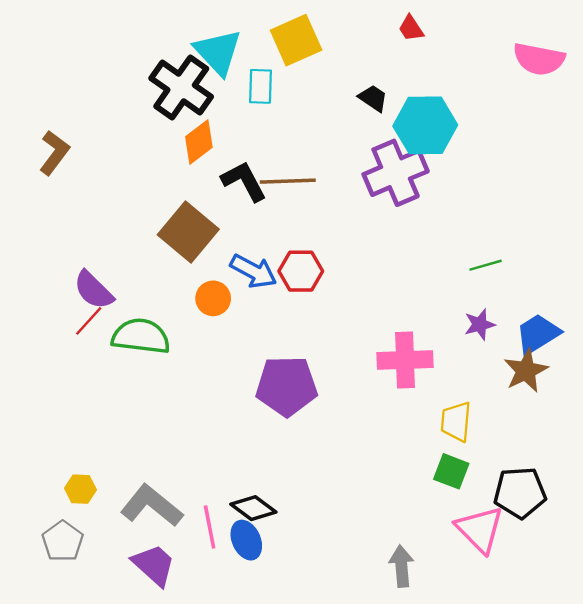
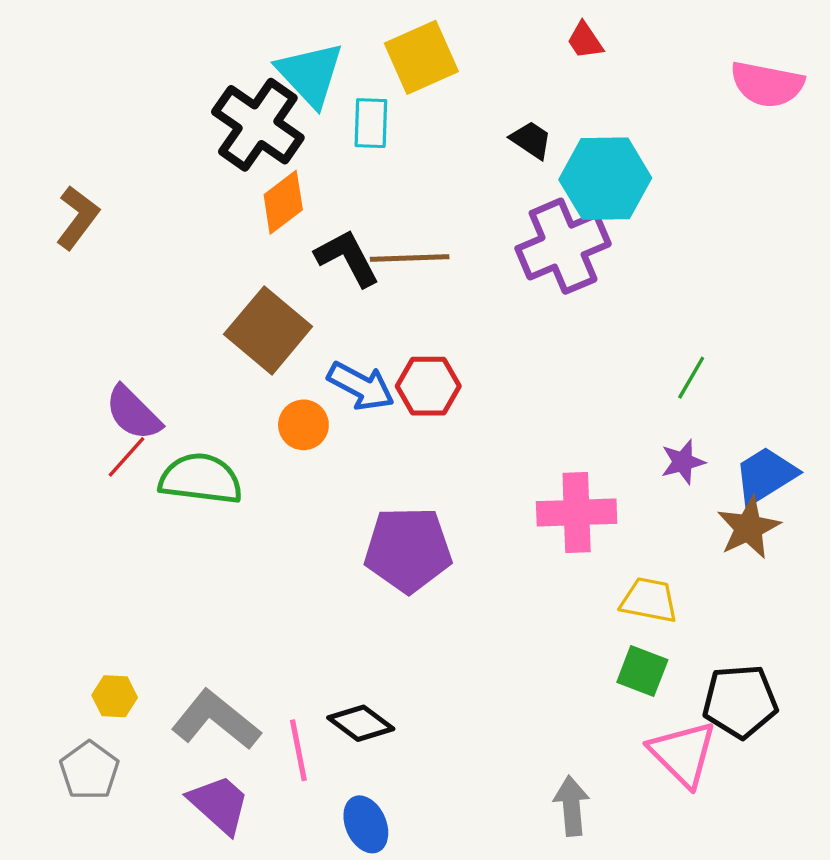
green line: (486, 265) -> (691, 378), turned -44
yellow trapezoid: (456, 422) -> (649, 600), turned 96
blue ellipse: (246, 540) -> (366, 824), moved

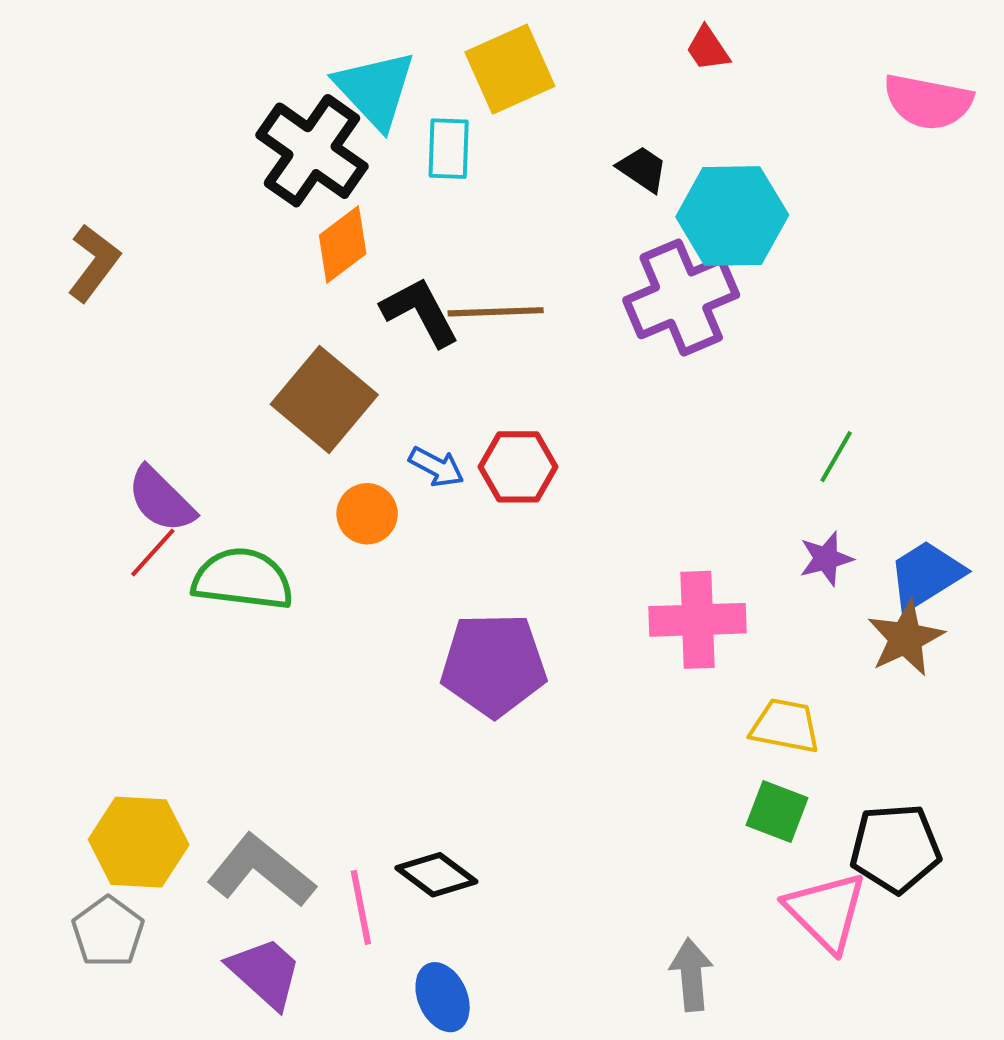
blue arrow: (361, 386) -> (436, 467), size x0.7
yellow hexagon: (115, 696) -> (139, 842), size x1.8

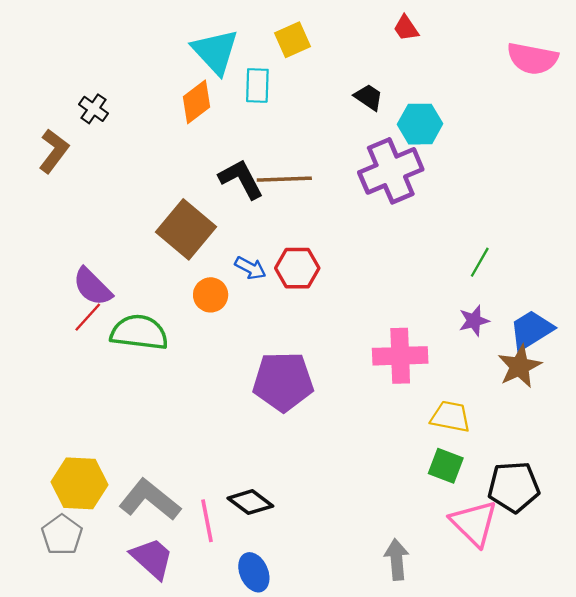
yellow square: (510, 69) -> (292, 40), size x0.7
black cross: (312, 151) -> (94, 109), moved, size x0.5
cyan hexagon: (732, 216) -> (420, 124), size x0.7
orange diamond: (343, 245) -> (197, 102), moved

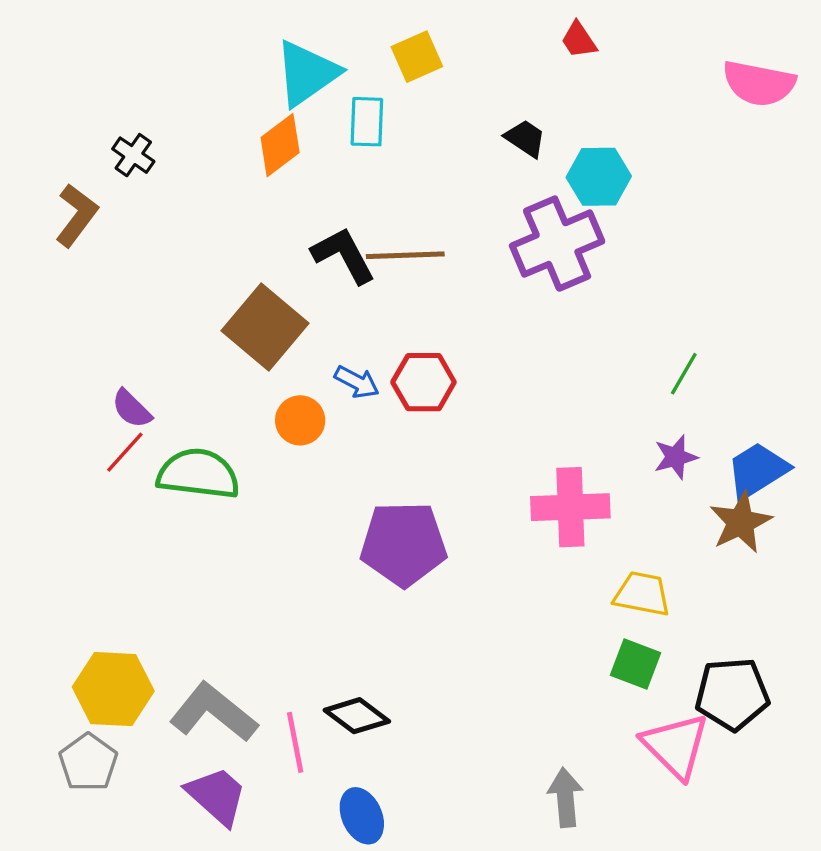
cyan triangle: (215, 51) -> (307, 73), turned 38
purple semicircle: (92, 287) -> (132, 409), size x0.7

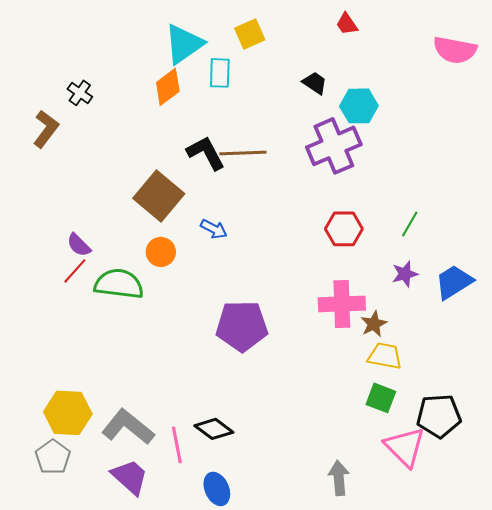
red hexagon: (424, 382) -> (344, 229), moved
orange circle: (300, 420) -> (161, 252), moved
brown star: (741, 522) -> (374, 324), moved, size x0.7

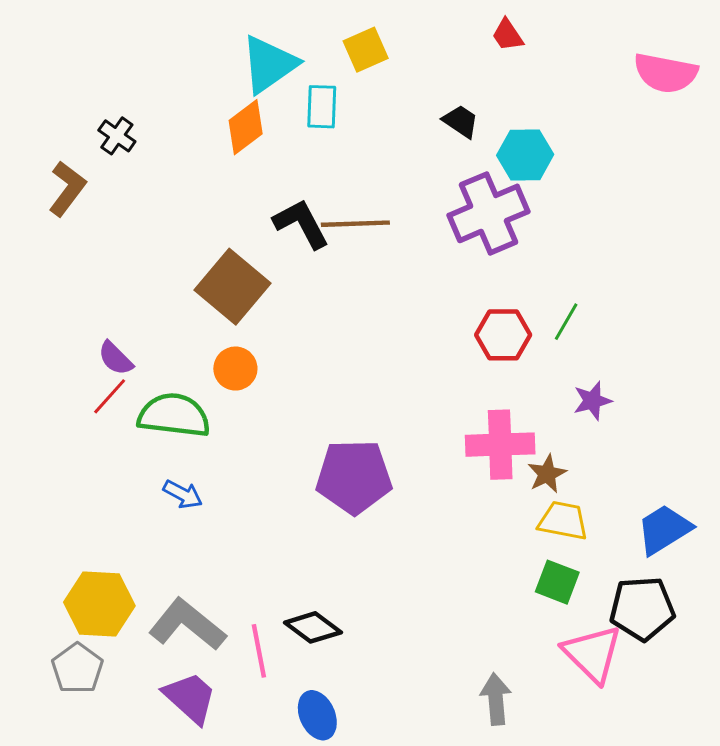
green line: (410, 224) -> (566, 322), moved
blue arrow: (214, 229) -> (183, 494), moved
blue trapezoid: (454, 282) -> (664, 529), moved

